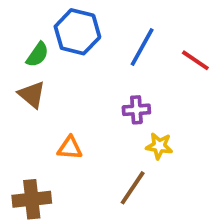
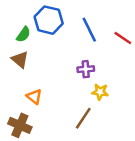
blue line: (142, 47) -> (89, 30), turned -55
orange triangle: (70, 148) -> (34, 97), moved, turned 35
brown cross: (32, 199) -> (20, 125), turned 30

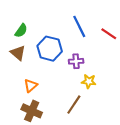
blue hexagon: (49, 20) -> (50, 49), moved
orange triangle: (34, 97) -> (31, 86), turned 40
brown cross: (20, 125) -> (32, 111), moved

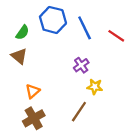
blue hexagon: (50, 49) -> (53, 20), moved
purple cross: (76, 61) -> (81, 65), turned -32
brown cross: (32, 111) -> (34, 118), turned 36

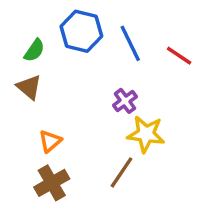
yellow star: (95, 87) -> (146, 134), size x1.5

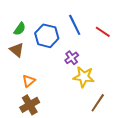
blue hexagon: (81, 31) -> (47, 36), moved
brown line: (122, 172) -> (98, 103), moved

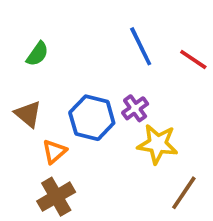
blue hexagon: (47, 36) -> (92, 118), moved
brown triangle: (17, 50) -> (28, 114), moved

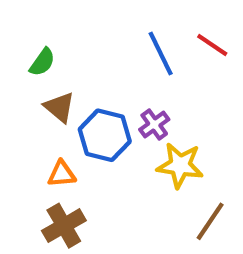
red line: (193, 59) -> (212, 45), moved
brown triangle: (28, 114) -> (60, 107), moved
orange triangle: (54, 152) -> (62, 174), turned 36

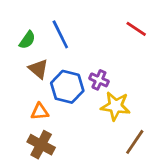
blue line: (161, 54) -> (60, 34), moved
purple cross: (154, 125) -> (99, 80), turned -30
brown cross: (64, 226) -> (41, 145), turned -32

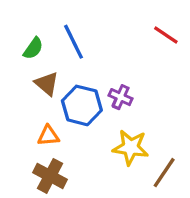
yellow star: (115, 106) -> (131, 147), moved

